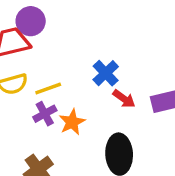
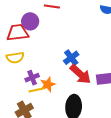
yellow line: (48, 88) -> (36, 90), moved
red arrow: (124, 99) -> (80, 74), size x1.6

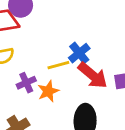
yellow line: (36, 90) -> (58, 65), moved

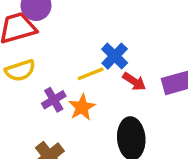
red arrow: (93, 75) -> (134, 82), size x0.6

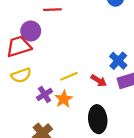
blue cross: (115, 56) -> (118, 61), moved

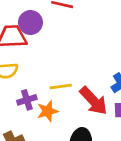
red arrow: (99, 81) -> (93, 101), size x1.6

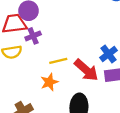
purple cross: (27, 100) -> (33, 36), moved

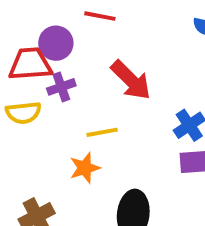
red arrow: (86, 70) -> (131, 80), moved

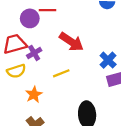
purple circle: (56, 43) -> (30, 18), moved
orange star: (85, 168) -> (34, 95), moved

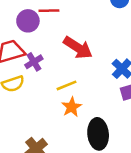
orange star: (34, 95) -> (72, 107), moved

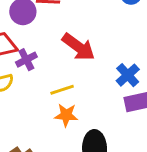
orange star: (72, 107) -> (66, 115), turned 30

